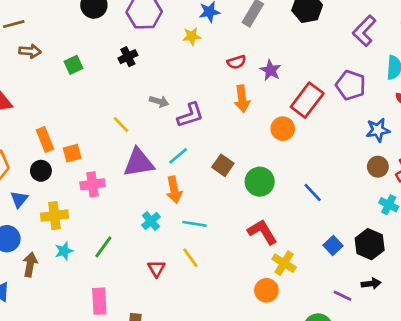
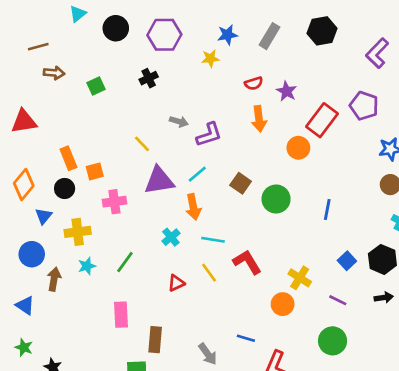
blue line: (313, 193) -> (327, 210), turned 54
red L-shape: (262, 232) -> (247, 262), moved
red triangle: (156, 269) -> (176, 283), turned 36
purple line: (343, 296) -> (338, 300), moved

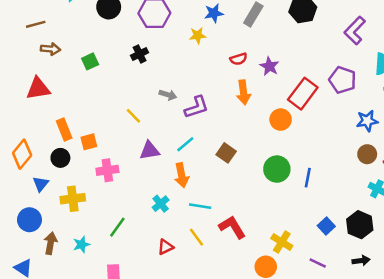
red triangle: (24, 121) -> (38, 89), moved
purple triangle: (159, 181) -> (149, 150), size x0.7
green circle: (276, 199) -> (277, 169), moved
cyan star: (87, 266) -> (81, 244), moved

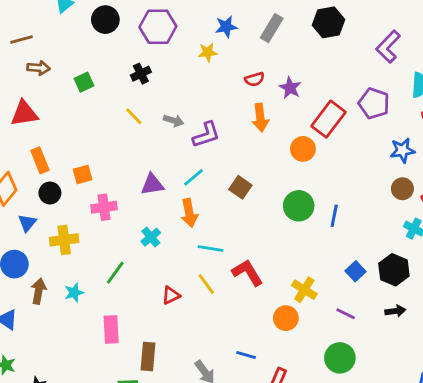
yellow line: (133, 116) -> (134, 116), moved
orange rectangle: (64, 129) -> (40, 160), moved
cyan cross: (161, 204) -> (151, 237), moved

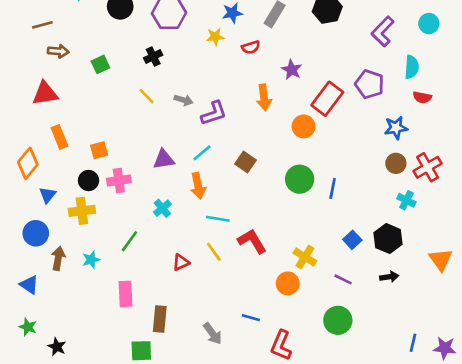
red semicircle: (255, 79) -> (251, 47), moved
black circle: (50, 193) -> (89, 180), moved

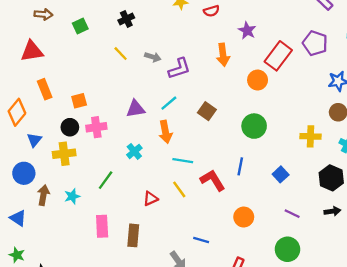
blue line: (333, 188) -> (240, 166), moved
blue square: (352, 240) -> (281, 174), moved
yellow cross: (305, 257) -> (311, 136), moved, turned -30
blue line: (251, 318) -> (201, 240), moved
brown rectangle: (160, 319) -> (133, 235), moved

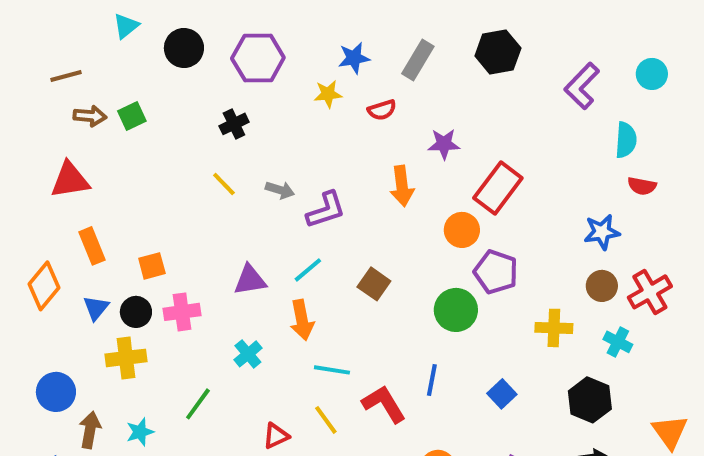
green square: (80, 26) -> (132, 116), moved
purple star: (247, 31) -> (444, 144), turned -30
purple pentagon: (315, 43) -> (496, 272), moved
blue triangle: (34, 140) -> (96, 308), moved

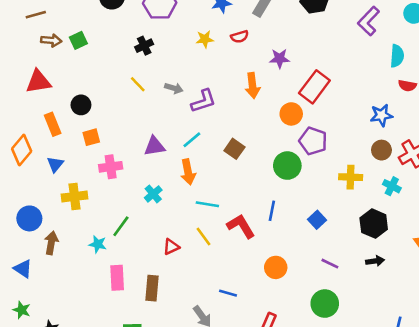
yellow star: (328, 94) -> (205, 39), moved
black circle: (136, 312) -> (81, 105), moved
cyan star: (140, 432) -> (98, 244), moved, turned 30

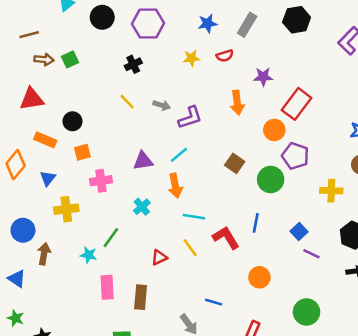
orange rectangle: (53, 124) -> (45, 140), turned -45
brown square: (234, 149) -> (235, 163), moved
purple line: (330, 264) -> (311, 254), moved

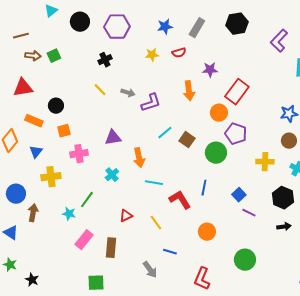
cyan line: (179, 155) -> (165, 133), moved
yellow line: (190, 248) -> (156, 223), moved
pink rectangle: (107, 287) -> (84, 240), turned 42

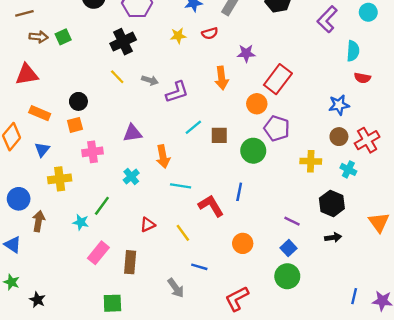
black cross: (105, 60) -> (123, 42), size x1.5
black circle: (56, 106) -> (78, 101), moved
brown square: (187, 140) -> (219, 135), turned -35
blue square: (239, 195) -> (288, 248), moved
red L-shape: (202, 279) -> (237, 299), turned 40

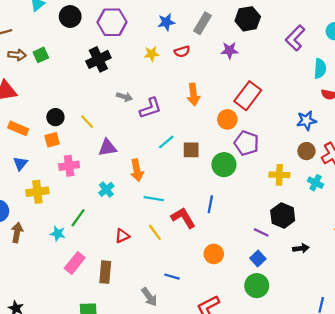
purple star: (246, 53) -> (230, 50), moved
yellow line: (117, 77) -> (87, 122), moved
black hexagon: (332, 203) -> (283, 216), moved
yellow line: (183, 233) -> (155, 232), moved

